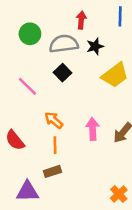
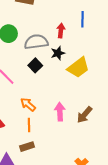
red arrow: (81, 20) -> (61, 31), moved
black star: (95, 46) -> (58, 53), moved

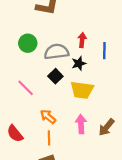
blue line: (82, 19) -> (104, 51), moved
yellow trapezoid: (78, 68) -> (82, 90), moved, turned 45

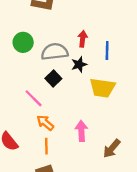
pink line: (26, 88) -> (34, 98), moved
yellow trapezoid: (82, 90) -> (102, 88), moved
brown arrow: (106, 127) -> (112, 148), moved

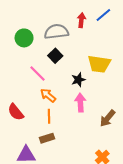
green circle: (23, 42) -> (24, 38), moved
blue line: (107, 51) -> (103, 15), moved, turned 49
black star: (79, 64) -> (78, 80), moved

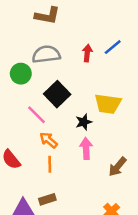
gray semicircle: (56, 32) -> (46, 54), moved
black square: (55, 56) -> (57, 94), size x1.5
brown rectangle: (47, 138) -> (47, 199), moved

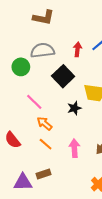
black square: (57, 94) -> (63, 76), moved
pink arrow: (86, 149) -> (74, 148), moved
orange line: (50, 164) -> (46, 144), turned -48

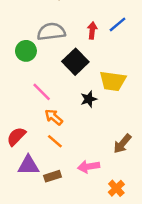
red semicircle: (13, 140) -> (16, 136), turned 84
pink arrow: (74, 148) -> (89, 167), moved, turned -96
purple triangle: (23, 182) -> (28, 165), moved

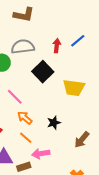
black star: (89, 99) -> (54, 123), moved
pink arrow: (89, 167) -> (41, 154), moved

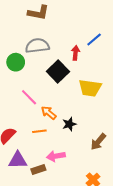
red arrow: (57, 46) -> (76, 53), moved
orange arrow: (25, 118) -> (49, 113), moved
orange line: (26, 138) -> (39, 131), moved, turned -48

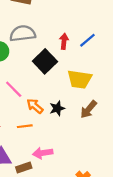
blue line: (94, 39) -> (87, 40), moved
black star: (69, 124) -> (57, 108), moved
brown arrow: (98, 142) -> (88, 109), moved

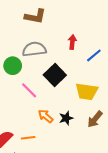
red arrow: (64, 41) -> (72, 42), moved
pink line: (14, 89) -> (29, 90), moved
orange line: (25, 126) -> (28, 138), moved

